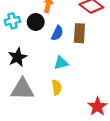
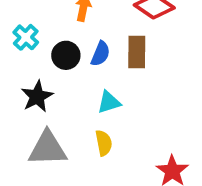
cyan cross: (12, 21) -> (26, 37), turned -32
black circle: (36, 22) -> (66, 55), moved

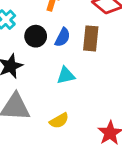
yellow semicircle: (104, 143) -> (59, 121), moved, turned 66

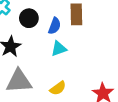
blue semicircle: (62, 37) -> (55, 26), moved

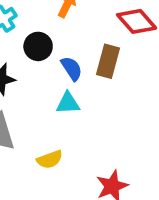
blue semicircle: (55, 26) -> (72, 68), turned -70

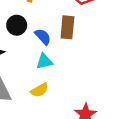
yellow semicircle: (50, 159) -> (39, 90), moved

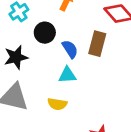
yellow semicircle: (39, 90) -> (57, 104), turned 30

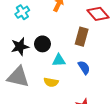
black circle: (45, 33) -> (42, 44), moved
blue semicircle: (70, 49) -> (84, 68), moved

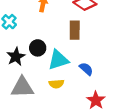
cyan triangle: (59, 60) -> (58, 60), size x1.5
blue semicircle: (84, 68) -> (86, 69), moved

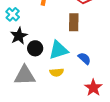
black circle: (38, 48) -> (35, 48), moved
black star: (16, 57) -> (19, 36), moved

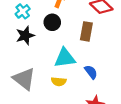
black circle: (35, 48) -> (52, 22), moved
gray triangle: (25, 75) -> (24, 79), turned 30

